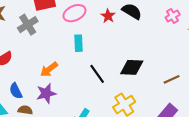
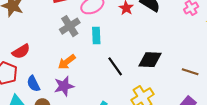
gray cross: (28, 25) -> (70, 26), moved
brown line: (172, 79) -> (190, 72), turned 42

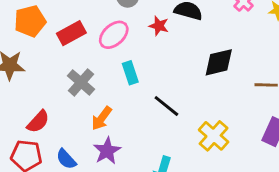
gray cross: (70, 26) -> (81, 82), moved
black diamond: (150, 60) -> (219, 62), moved

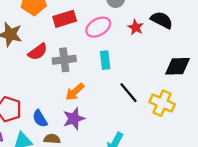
gray cross: (81, 82) -> (64, 60), turned 30
red semicircle: (38, 122) -> (38, 52), moved
yellow cross: (214, 136) -> (162, 103), moved, turned -30

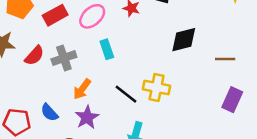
black line: (129, 93) -> (126, 94), moved
yellow cross: (162, 103) -> (157, 87), moved
blue semicircle: (40, 119) -> (49, 113), moved

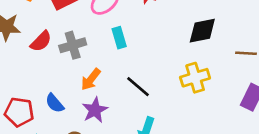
yellow cross: (157, 87) -> (195, 78), moved, turned -30

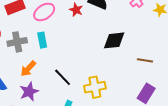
cyan rectangle: (119, 38) -> (42, 40), moved
yellow cross: (195, 78) -> (95, 87), moved

